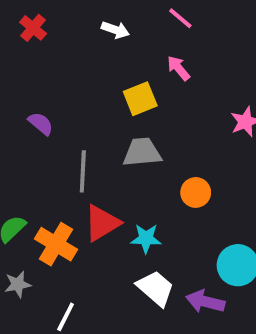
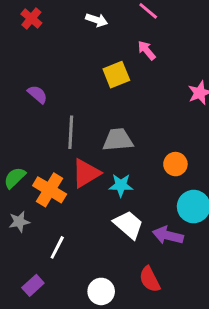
gray trapezoid: (142, 152) -> (118, 140), moved
orange circle: (196, 192) -> (175, 164), moved

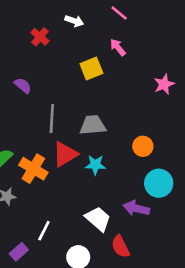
red cross: (31, 18) -> (40, 37), moved
white trapezoid: (128, 225) -> (98, 219), moved
white line: (57, 247) -> (44, 231), moved

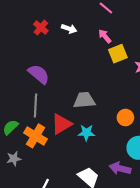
white arrow: (74, 21) -> (69, 29), moved
yellow square: (91, 68) -> (118, 54), moved
purple semicircle: (23, 86) -> (39, 74), moved, size x1.5
gray line: (52, 119) -> (35, 106), moved

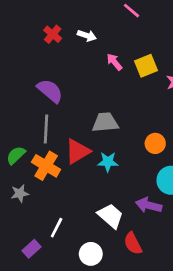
pink arrow: (105, 36) -> (114, 62), moved

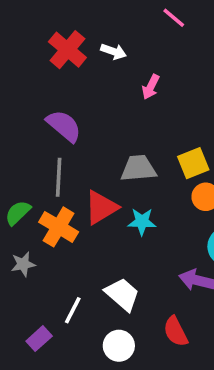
red cross: (53, 34) -> (67, 50), size x1.5
pink arrow: (114, 62) -> (151, 87), turned -114
yellow square: (146, 66) -> (193, 163), moved
white trapezoid: (110, 216) -> (122, 294), moved

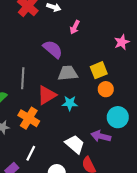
purple semicircle: (64, 126) -> (53, 49), moved
orange cross: (59, 227) -> (29, 118), moved
white trapezoid: (122, 294) -> (75, 144), moved

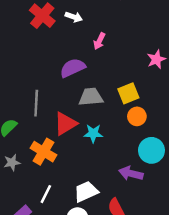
purple semicircle: (53, 49) -> (73, 68), turned -65
white trapezoid: (75, 144) -> (86, 192), moved, turned -65

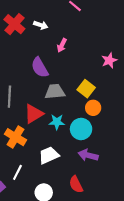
purple semicircle: (73, 68) -> (40, 67), turned -95
yellow square: (128, 93) -> (86, 89), turned -30
cyan circle: (151, 150) -> (81, 129), moved
white trapezoid: (86, 192) -> (49, 155), moved

